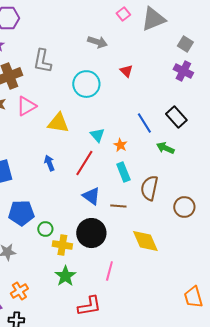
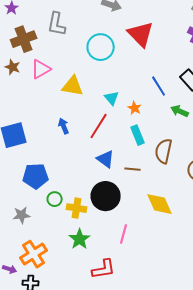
red triangle: (126, 71) -> (141, 34), size x2.0
green circle: (45, 229) -> (55, 199), moved
orange cross: (19, 291) -> (34, 254), size x1.5

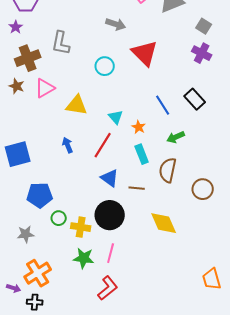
cyan circle: (101, 47) -> (105, 66), size x0.7
green arrow: (180, 111) -> (176, 137), moved, turned -48
pink line: (124, 234) -> (111, 253), moved
green star: (80, 239) -> (84, 258), turned -30
red L-shape: (104, 269) -> (108, 288), turned -30

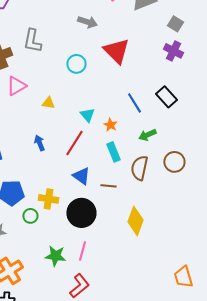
yellow triangle: (77, 105) -> (48, 103), size x0.6
brown circle: (203, 189) -> (174, 162), moved
yellow diamond: (164, 223) -> (135, 221), turned 44
yellow cross: (81, 227) -> (48, 199), moved

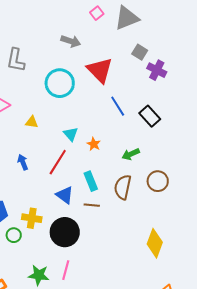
gray square: (175, 24) -> (140, 52), moved
cyan circle: (76, 64) -> (60, 83), size x1.5
blue line: (134, 103) -> (118, 106), moved
cyan rectangle: (113, 152) -> (91, 181), moved
yellow diamond: (135, 221) -> (155, 243), moved

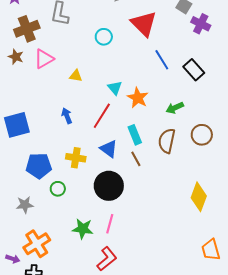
cyan circle: (60, 83) -> (104, 37), size x0.6
orange star: (94, 144) -> (138, 98), size x1.5
brown line: (92, 205) -> (136, 159), turned 56
yellow cross: (32, 218) -> (76, 158), moved

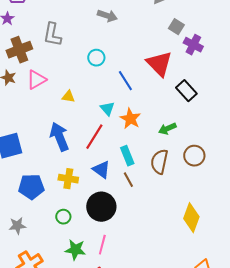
red triangle: (144, 24) -> (159, 64), moved
blue line: (162, 60) -> (125, 81), moved
blue arrow: (67, 116) -> (59, 137), size x1.8
green circle: (58, 189) -> (63, 217), moved

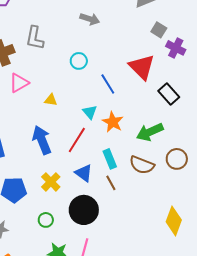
green arrow: (167, 129) -> (150, 132), size x1.5
brown semicircle: (159, 162) -> (142, 165), turned -80
yellow cross: (68, 179) -> (51, 182), turned 36

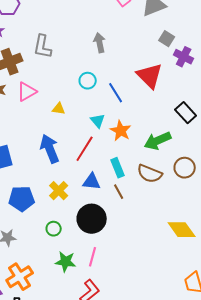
gray arrow: (90, 19) -> (100, 43), moved, turned -120
cyan circle: (79, 61) -> (88, 81), moved
black rectangle: (169, 94) -> (186, 113), moved
blue triangle: (84, 173) -> (92, 182), turned -30
yellow diamond: (174, 221) -> (182, 230), turned -56

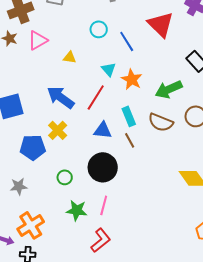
blue arrow: (50, 149) -> (61, 97), turned -32
yellow cross: (59, 191) -> (58, 130), moved

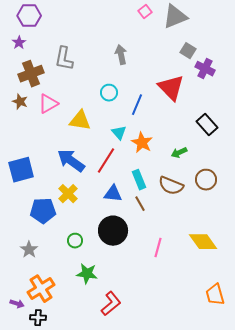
blue line: (127, 41) -> (137, 105), turned 55
yellow triangle: (70, 57) -> (80, 121), size x1.6
green arrow: (169, 89) -> (179, 153), size x0.6
gray star: (19, 186) -> (29, 250), turned -30
pink line: (104, 205) -> (158, 248), moved

